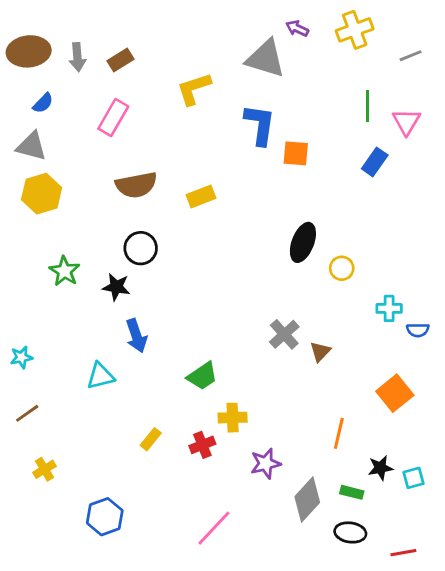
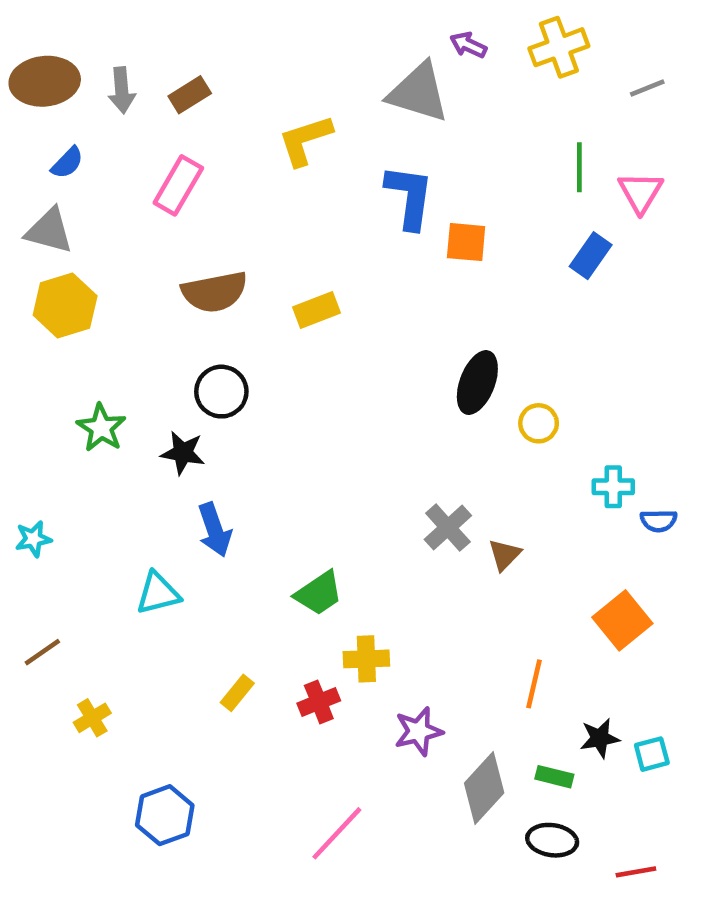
cyan star: (21, 357) -> (33, 539), moved
yellow cross: (44, 469) -> (92, 718), moved

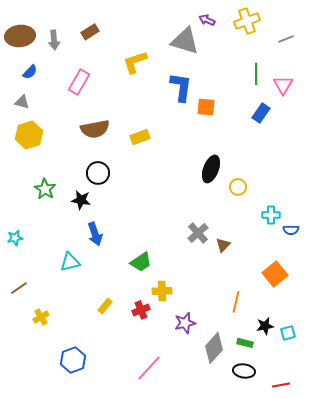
brown rectangle: (190, 95) -> (90, 32), moved
gray triangle: (49, 231) -> (22, 102), size x0.7

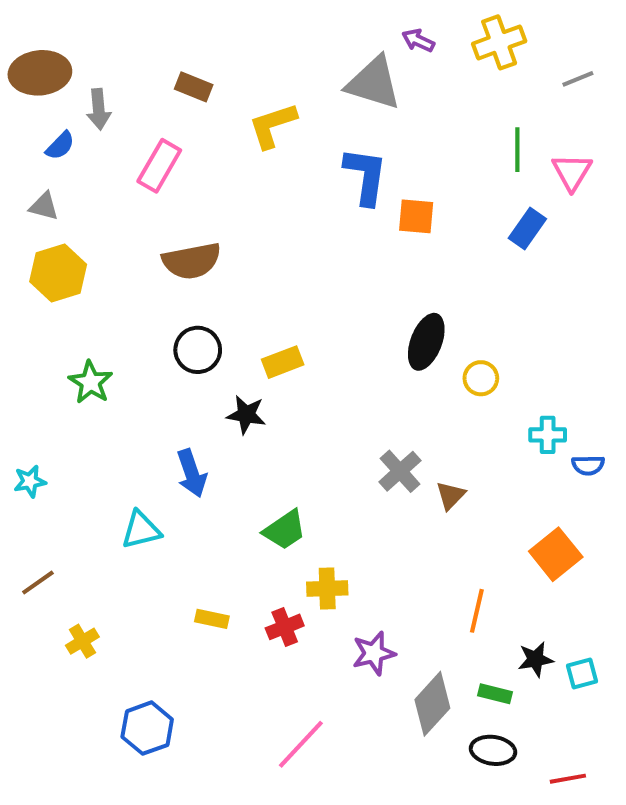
brown rectangle: (90, 32) -> (194, 87), moved, turned 54
gray arrow: (54, 40) -> (99, 109), moved
yellow rectangle: (140, 137) -> (283, 362), moved
black star: (81, 200) -> (246, 415), moved
yellow rectangle: (105, 306) -> (212, 619), turned 63

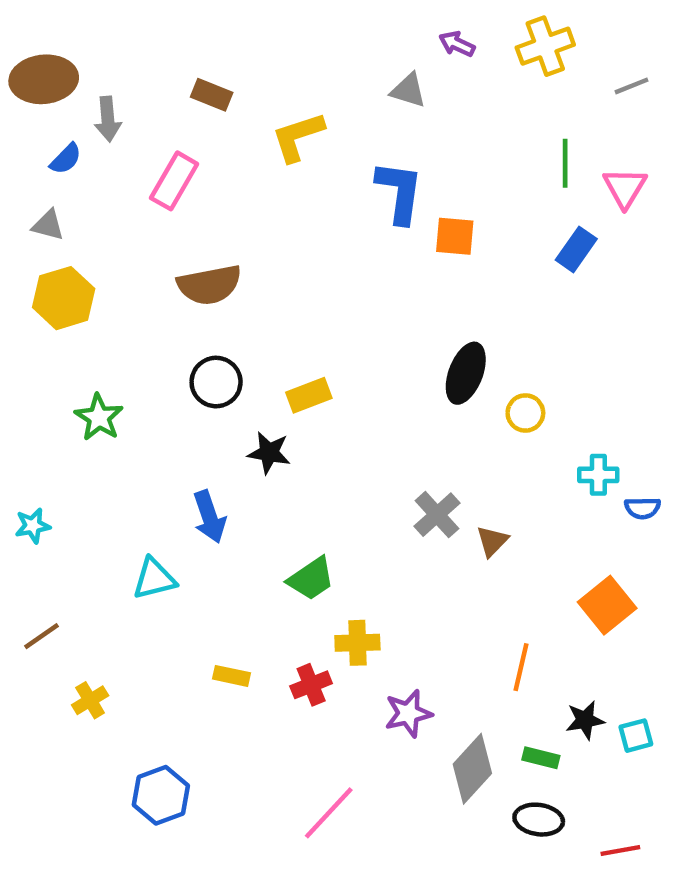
gray triangle: (374, 83) -> (408, 90), size x0.6

